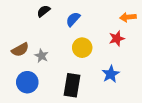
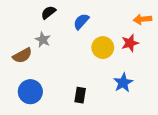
yellow circle: (82, 48) -> (103, 48), moved
gray star: (42, 56) -> (43, 40), moved
black rectangle: (72, 85) -> (80, 95), size x0.6

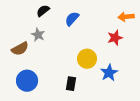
yellow circle: (103, 48) -> (87, 59), moved

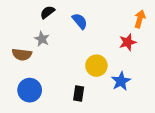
orange arrow: (126, 17) -> (140, 19), turned 112
blue semicircle: (72, 19) -> (80, 21), turned 98
brown semicircle: (20, 49) -> (22, 54), turned 36

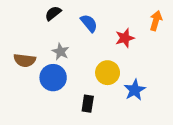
gray star: (42, 39) -> (61, 52), moved
red star: (128, 42) -> (125, 38), moved
blue circle: (30, 90) -> (53, 78), moved

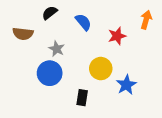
brown semicircle: (25, 60) -> (23, 34), moved

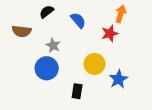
orange arrow: (146, 20) -> (121, 14), moved

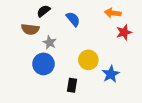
orange arrow: (121, 14) -> (113, 13), turned -98
brown semicircle: (22, 31) -> (30, 29), moved
red star: (110, 33) -> (124, 32), moved

